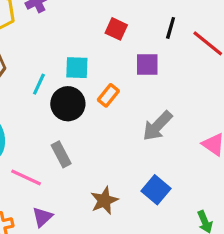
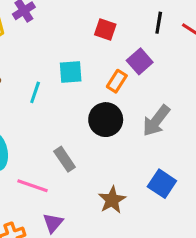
purple square: (147, 65) -> (140, 61), turned -35
orange rectangle: (108, 95) -> (117, 81), moved
black circle: (68, 104) -> (106, 120), moved

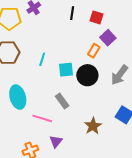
black line: (159, 23) -> (72, 13), moved
red square: (105, 30) -> (97, 17), moved
cyan square: (71, 72) -> (66, 70), moved

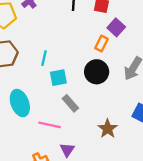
cyan square: (66, 70) -> (58, 78), moved

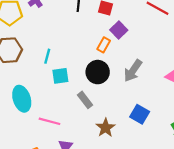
gray rectangle: (70, 103) -> (85, 100), moved

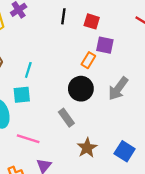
purple square: (119, 30) -> (105, 45), turned -35
cyan square: (60, 76) -> (22, 95), moved
blue square: (140, 114) -> (125, 151), moved

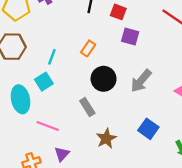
orange rectangle: (88, 60) -> (88, 48), moved
cyan square: (22, 95) -> (44, 82), turned -30
blue square: (125, 151) -> (148, 129), moved

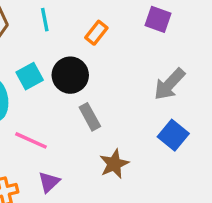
cyan line: (52, 57) -> (45, 20), moved, turned -35
black circle: (104, 79) -> (70, 75), moved
blue square: (148, 129) -> (173, 135), moved

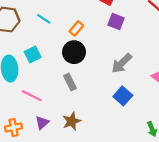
cyan line: (45, 20) -> (44, 19), turned -48
black circle: (70, 75) -> (74, 52), moved
brown star: (114, 164) -> (72, 121), moved

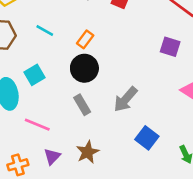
purple square: (116, 22) -> (170, 47), moved
gray arrow: (122, 63) -> (126, 99), moved
blue square: (123, 96) -> (147, 138), moved

